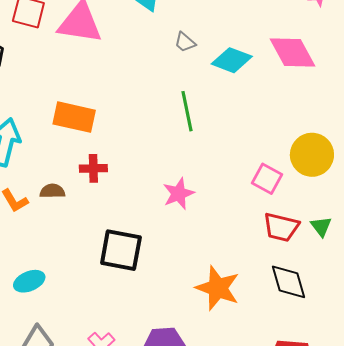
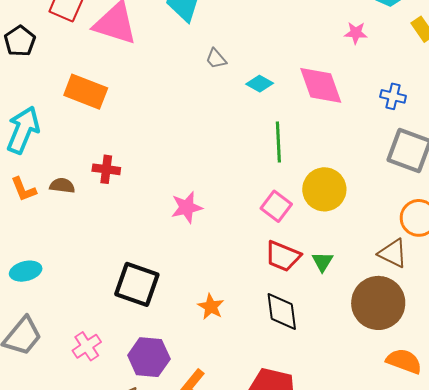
cyan diamond: (232, 60) -> (260, 84), size x0.7
green line: (187, 111) -> (278, 142), moved
orange rectangle: (74, 117) -> (86, 92), moved
black square: (121, 250) -> (137, 284), moved
orange star: (218, 288) -> (211, 307), size x0.6

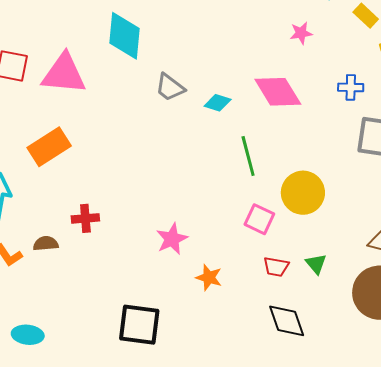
gray trapezoid: (216, 59) -> (170, 87), size x1.4
orange rectangle: (86, 92) -> (49, 147), turned -42
red trapezoid: (283, 256) -> (276, 267), size x0.7
cyan ellipse: (26, 271) -> (28, 335), turned 32
orange star: (211, 307) -> (209, 277), moved

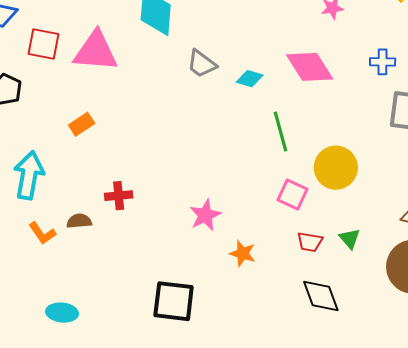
orange rectangle: (49, 147) -> (82, 124), size x0.6

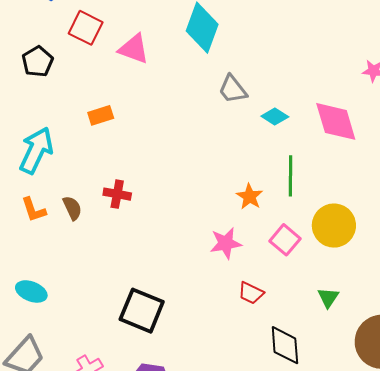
pink triangle: (96, 51) -> (134, 49), size x0.7
pink star: (205, 215) -> (226, 243), moved
brown semicircle: (79, 221) -> (72, 208), turned 55
red trapezoid: (310, 242) -> (251, 293), moved
orange star: (243, 253) -> (250, 196), moved

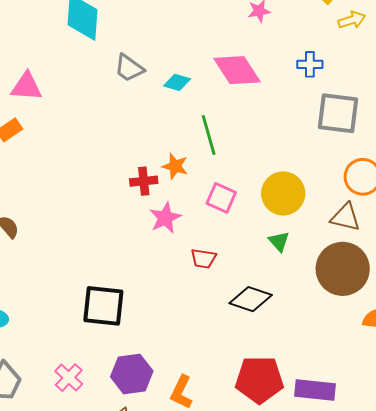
pink triangle: (134, 49) -> (26, 87), moved
red cross: (117, 194) -> (144, 181), moved
yellow circle: (334, 226) -> (283, 193), moved
black diamond: (285, 345) -> (251, 299), turned -51

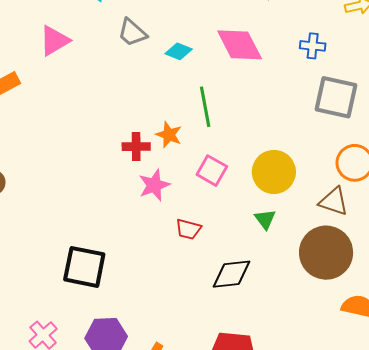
pink triangle: (26, 87) -> (54, 41), moved, turned -40
black diamond: (251, 299) -> (232, 274), turned -30

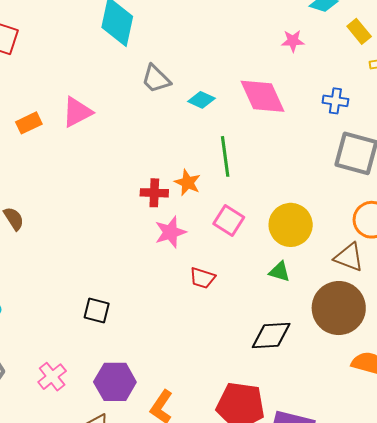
pink triangle: (54, 41) -> (77, 112), moved
green triangle: (265, 219) -> (280, 272), turned -40
black square: (84, 267) -> (97, 311), size x0.6
black diamond: (232, 274) -> (271, 335), moved

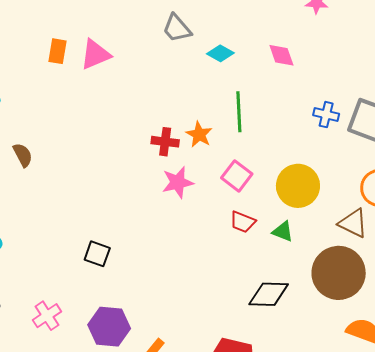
pink diamond: (263, 96) -> (281, 55), size x0.6
blue cross: (335, 101) -> (326, 115), moved
orange rectangle: (29, 123) -> (58, 51), moved, turned -60
red trapezoid: (202, 278) -> (243, 222), moved

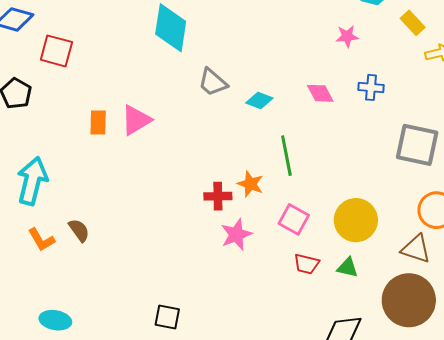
blue cross: (326, 115) -> (371, 87), moved

